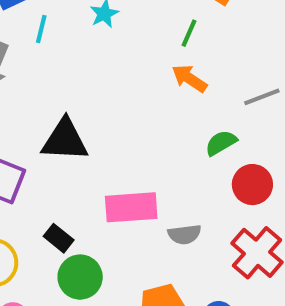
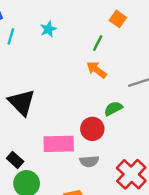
black triangle: (65, 140) -> (22, 102), turned 40
red circle: (252, 185) -> (92, 129), moved

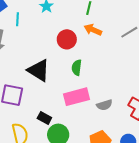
green semicircle: (113, 109) -> (77, 68), moved, turned -42
red circle: (92, 129) -> (67, 39), moved

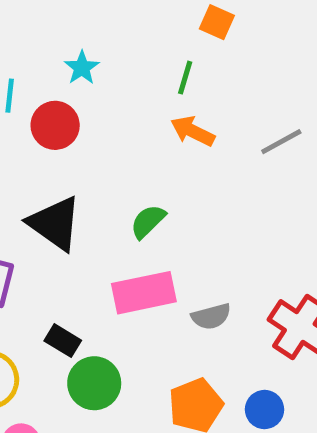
red circle: (67, 39) -> (55, 125), moved
green semicircle: (77, 68) -> (148, 221), turned 35

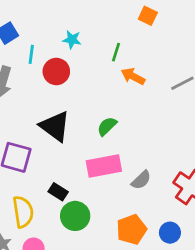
cyan star: (82, 68) -> (72, 40), turned -30
green line: (185, 78) -> (116, 52), moved
gray semicircle: (211, 316) -> (141, 180), turned -30

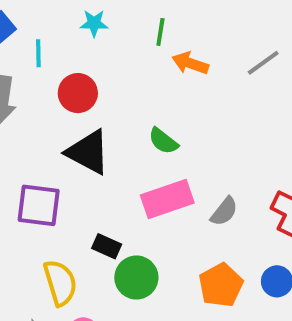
red circle: (56, 71) -> (78, 93), moved
green semicircle: (107, 126) -> (163, 141), turned -90

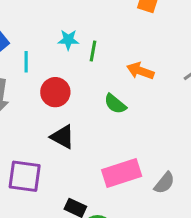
green line: (160, 32) -> (93, 51), moved
green semicircle: (163, 141) -> (115, 104), moved
black triangle: (88, 152) -> (62, 137), size x0.7

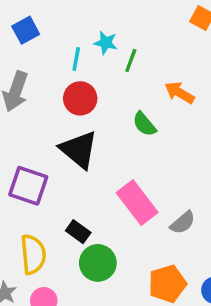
cyan line: (26, 62) -> (76, 59), moved
black triangle: (62, 137) -> (79, 150), size x1.4
pink rectangle: (122, 173) -> (137, 203), turned 60

